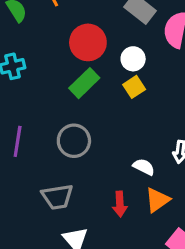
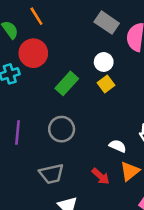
red circle: (88, 42) -> (33, 53), moved
red arrow: (120, 204) -> (101, 176), turned -42

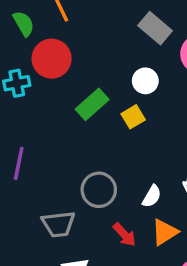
yellow square: (106, 84) -> (133, 117), moved
gray circle: (62, 129) -> (99, 190), moved
white semicircle: (118, 146) -> (152, 196), turned 91

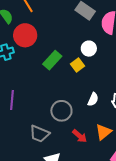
white circle: (145, 81) -> (89, 49), moved
white semicircle: (152, 196) -> (93, 99), moved
gray trapezoid: (58, 224) -> (39, 134), turned 35

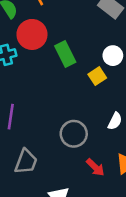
green rectangle: (52, 60) -> (65, 54), moved, turned -72
gray trapezoid: (39, 134) -> (26, 162), moved, turned -95

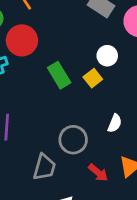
green rectangle: (65, 54) -> (59, 75), moved
gray trapezoid: (26, 162) -> (44, 167), moved

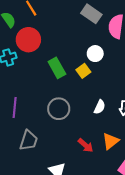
gray circle: (73, 140) -> (59, 109), moved
gray trapezoid: (44, 167) -> (29, 140), moved

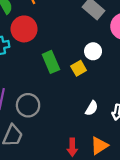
gray circle: (59, 109) -> (28, 105), moved
red arrow: (86, 145) -> (72, 147), turned 42

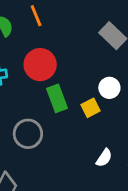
red circle: (24, 29) -> (40, 65), moved
gray circle: (28, 105) -> (28, 134), moved

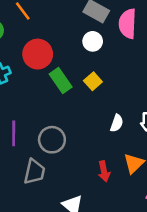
white circle: (109, 88) -> (93, 41), moved
gray circle: (28, 134) -> (52, 140), moved

